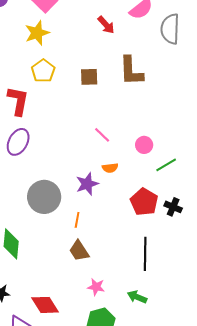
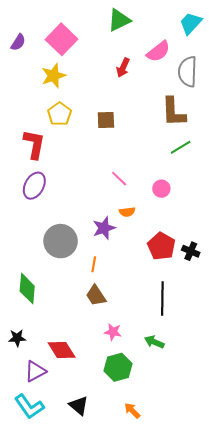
red arrow: (106, 25) -> (123, 68), turned 66
brown L-shape: (131, 71) -> (174, 112), moved
green line: (166, 165) -> (181, 147), moved

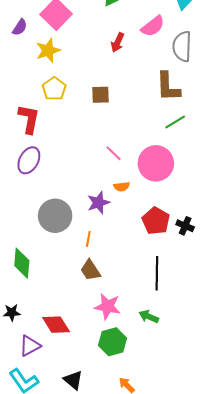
purple semicircle: (18, 42) -> (20, 27), moved
pink circle: (161, 189) -> (156, 163), size x2.0
pink star: (113, 332) -> (107, 306), size x1.5

